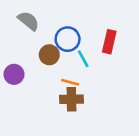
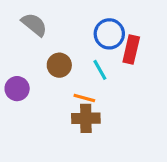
blue circle: (68, 39) -> (109, 34), moved

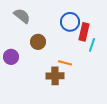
cyan line: (100, 70) -> (92, 45), moved, turned 48
orange line: (84, 98) -> (65, 63), moved

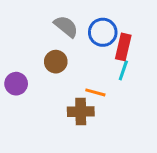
gray semicircle: (22, 16) -> (66, 26), moved
cyan line: (92, 45) -> (123, 70), moved

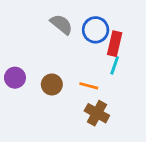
brown circle: (56, 62) -> (52, 84), moved
brown cross: (81, 112) -> (97, 113), moved, turned 30

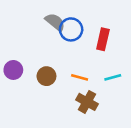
blue circle: (96, 30) -> (71, 29), moved
cyan line: (115, 65) -> (113, 77), moved, turned 56

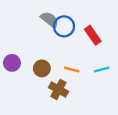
red rectangle: (103, 39) -> (93, 35), turned -48
brown cross: (87, 102) -> (58, 89), moved

